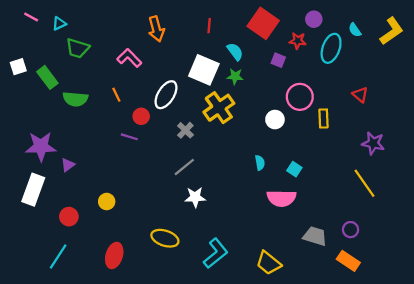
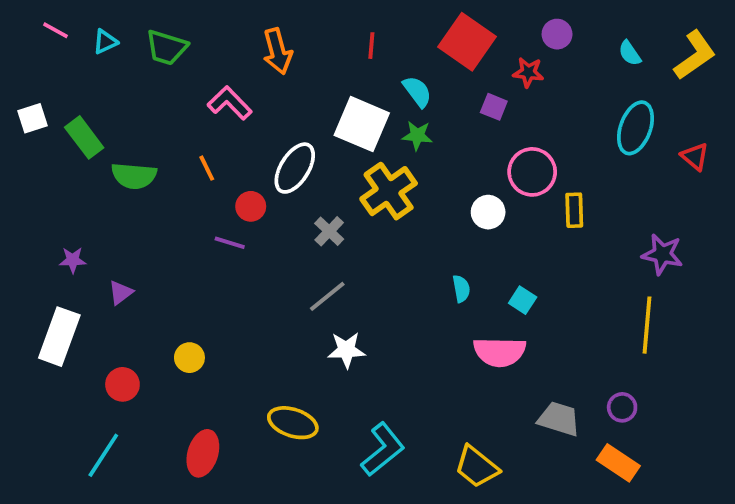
green trapezoid: (78, 48) -> (166, 47), moved
cyan ellipse: (331, 48) -> (636, 128), moved
red triangle: (360, 95) -> (695, 157), moved
purple star: (41, 146) -> (73, 260), size x0.5
yellow line: (365, 183) -> (647, 325), turned 40

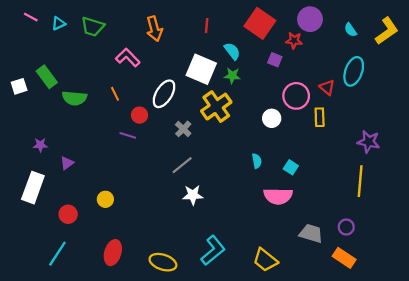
purple circle: (557, 34) -> (310, 19), size x1.5
white square: (32, 118) -> (19, 86), moved
red triangle: (695, 157) -> (327, 87), moved
yellow ellipse: (293, 423) -> (163, 262), moved

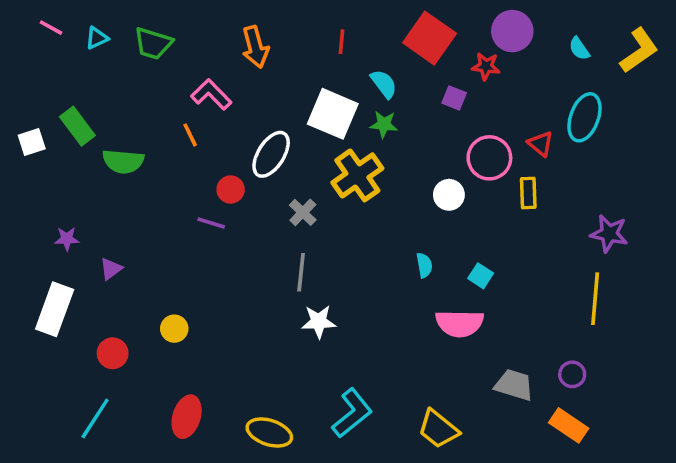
orange line: (115, 94) -> (190, 135), moved
gray line: (182, 165) -> (301, 272), turned -45

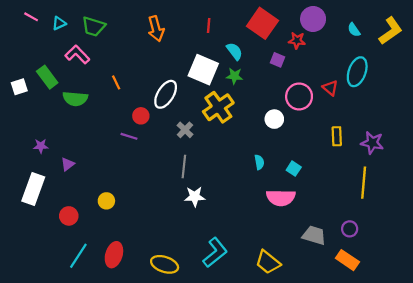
pink L-shape: (211, 94) -> (77, 54), moved
yellow rectangle: (528, 193) -> (337, 136), moved
cyan line: (95, 418) -> (78, 256), moved

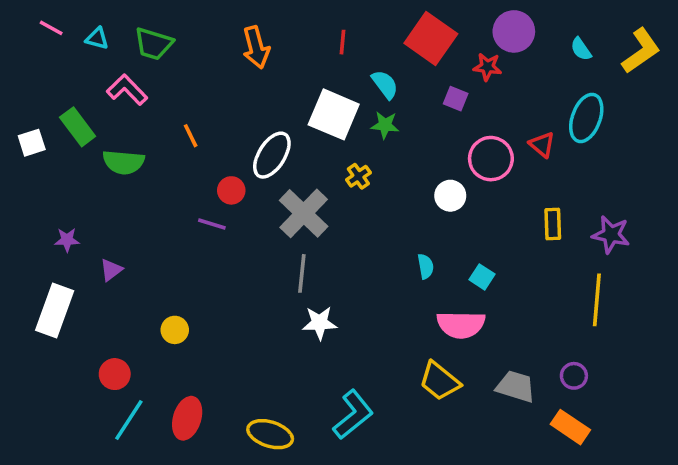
cyan triangle: (59, 23) -> (97, 39), turned 40
yellow cross: (218, 107) -> (358, 176), size x0.5
gray cross: (185, 130) -> (304, 213), size x1.8
red circle: (69, 216) -> (115, 374), moved
yellow trapezoid: (268, 262) -> (440, 381), moved

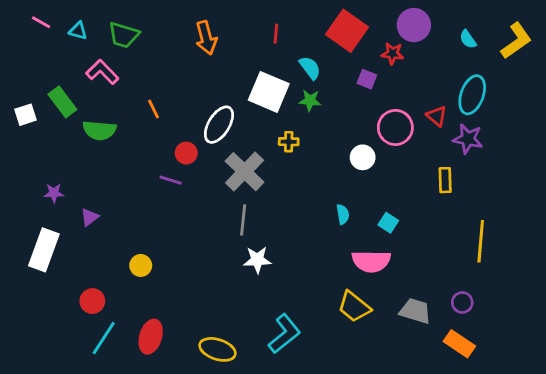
yellow cross: (358, 176) -> (289, 142), turned 36
purple star: (611, 235) -> (468, 139), moved

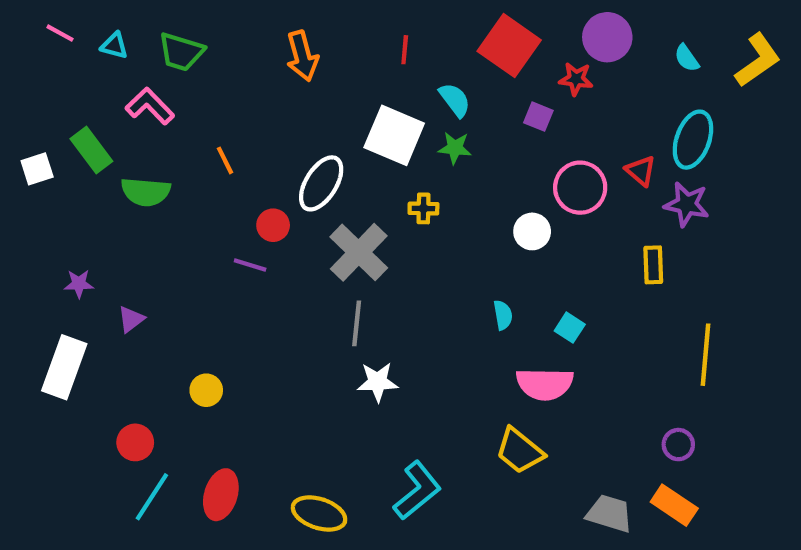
gray trapezoid: (415, 311) -> (609, 513), moved

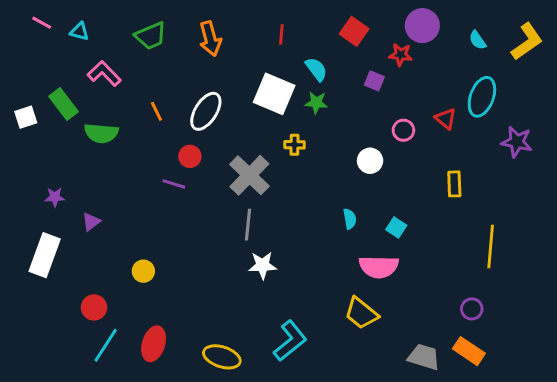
red square: (509, 46) -> (354, 31), size x0.7
green trapezoid: (181, 52) -> (151, 36), moved, turned -40
white ellipse: (321, 183) -> (206, 111), moved
pink circle: (580, 188) -> (403, 130), size x0.6
purple star: (687, 204) -> (517, 142), moved

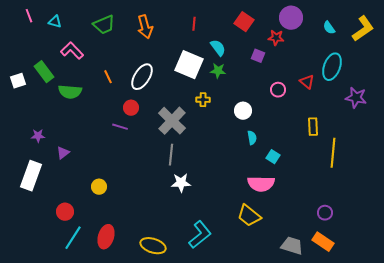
pink line: (42, 23) -> (29, 16), turned 40
white circle: (370, 161) -> (243, 111), moved
cyan semicircle: (350, 219) -> (252, 138), moved
yellow line: (491, 246) -> (333, 153), moved

